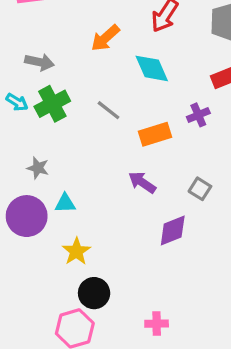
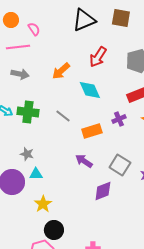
gray arrow: (39, 62) -> (20, 74), moved
green cross: (52, 104) -> (28, 112), turned 35
gray star: (38, 168) -> (27, 154), moved
gray square: (200, 189) -> (120, 165), size x1.5

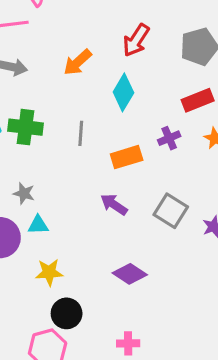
cyan diamond: (90, 90) -> (123, 92), turned 55
gray line: (63, 116) -> (81, 133), turned 56
purple diamond: (103, 191) -> (130, 274), moved, turned 55
yellow star: (43, 204) -> (49, 272), turned 30

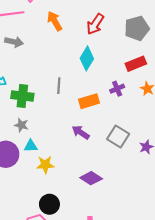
orange arrow: (78, 62) -> (55, 21), moved, turned 102
green cross: (25, 127) -> (22, 96), moved
yellow star: (49, 272) -> (45, 165), moved

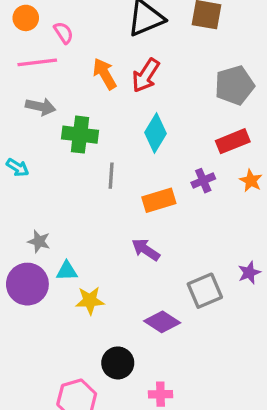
red arrow: (95, 24) -> (146, 75), moved
green cross: (22, 96) -> (80, 135), moved
gray star: (21, 125) -> (39, 241), moved
gray square: (118, 137) -> (205, 291), moved, turned 35
black circle: (49, 204) -> (118, 363), moved

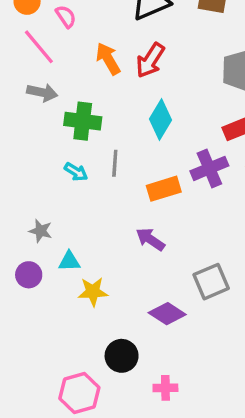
pink line: (37, 62) -> (39, 47), turned 57
cyan arrow: (18, 167) -> (76, 172), moved
purple cross: (203, 181) -> (209, 168), size x1.5
purple circle: (27, 284) -> (29, 275), size x0.6

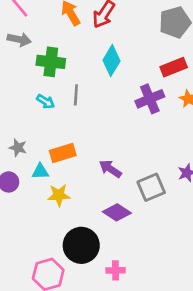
orange rectangle: (164, 189) -> (63, 153), moved
purple arrow: (150, 239) -> (110, 169), moved
black circle: (122, 356) -> (81, 245), size x1.4

